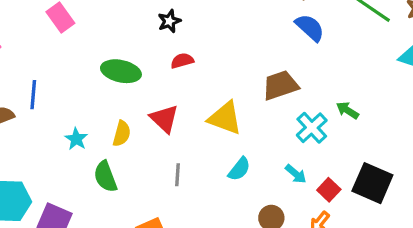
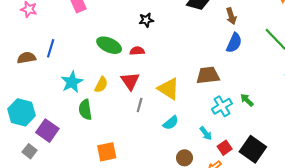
blue semicircle: (310, 28) -> (234, 43), turned 60
red semicircle: (182, 61) -> (137, 51), moved
cyan star: (76, 139) -> (72, 82), size x1.5
gray line: (177, 175) -> (140, 105), moved

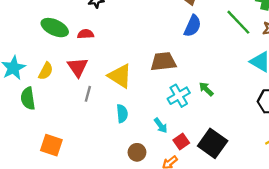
cyan semicircle: (171, 123) -> (122, 114), turned -56
orange square: (107, 152) -> (51, 145), turned 30

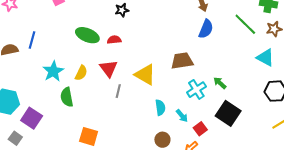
cyan semicircle: (122, 114) -> (160, 107), moved
black square: (213, 143) -> (228, 113), moved

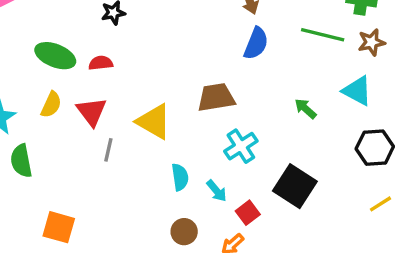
green line: (245, 24) -> (323, 35), turned -30
yellow semicircle: (81, 73) -> (51, 105), moved
green arrow: (220, 83) -> (305, 109), moved

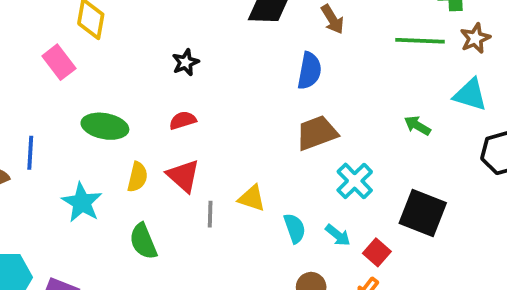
blue semicircle: (256, 43) -> (309, 71), moved
green ellipse: (55, 56) -> (105, 126), moved
yellow triangle: (154, 122) -> (252, 198), moved, size x0.7
green semicircle: (21, 161) -> (143, 241), moved

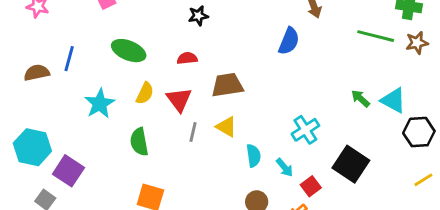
cyan triangle: (470, 95) -> (393, 100), moved
brown trapezoid: (317, 133) -> (227, 85), moved

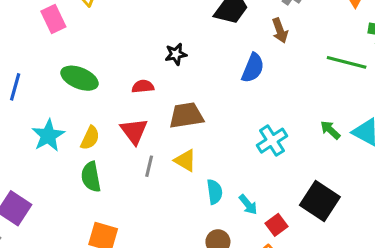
black star: (198, 16) -> (176, 54), moved
yellow semicircle: (145, 93) -> (90, 138), moved
cyan cross: (305, 130) -> (272, 141), moved

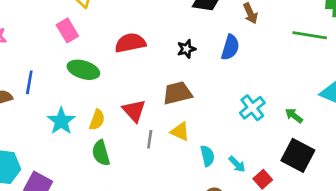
pink rectangle: (53, 19) -> (67, 30), moved
black star: (176, 54) -> (186, 49), moved
red semicircle: (143, 86) -> (130, 43), moved, size x1.6
green arrow: (330, 130) -> (294, 116), moved

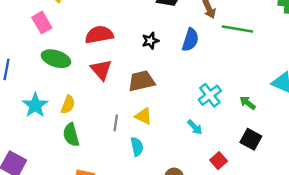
green line: (310, 35) -> (237, 29), moved
red triangle: (134, 111) -> (101, 70), moved
black square: (298, 155) -> (251, 139), size x0.7
cyan semicircle: (207, 156) -> (137, 147), moved
cyan arrow: (237, 164) -> (195, 127), moved

